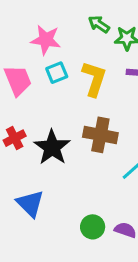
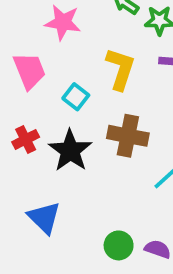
cyan square: (57, 73) -> (76, 97), moved, turned -30

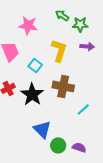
blue triangle: (44, 218) -> (42, 129), moved

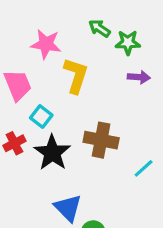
yellow L-shape: (59, 50) -> (76, 76), moved
cyan square: (35, 65) -> (41, 116), moved
cyan line: (83, 109) -> (144, 168), moved

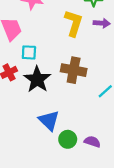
yellow L-shape: (76, 76) -> (74, 23), moved
cyan square: (41, 116) -> (29, 52), turned -35

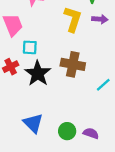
blue triangle: (49, 121) -> (33, 123), moved

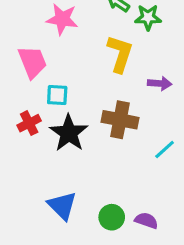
purple arrow: (100, 19) -> (160, 83), moved

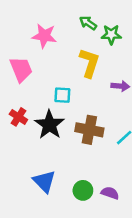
cyan square: (57, 95) -> (62, 95), moved
brown cross: (120, 120) -> (89, 130), moved
red cross: (29, 123) -> (18, 117), turned -30

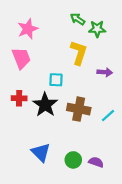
pink star: (44, 36) -> (28, 29), moved, turned -30
red cross: (18, 117) -> (19, 98), turned -32

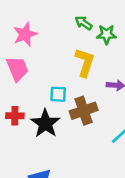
brown cross: (79, 109) -> (84, 111), moved, turned -30

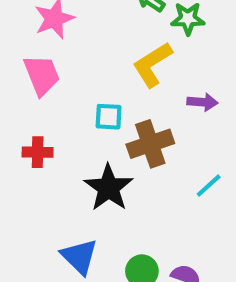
yellow L-shape: (85, 62) -> (152, 65), turned -140
black star: (45, 123) -> (109, 188), moved

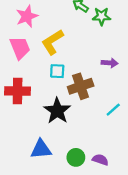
yellow L-shape: (152, 65) -> (53, 42), moved
red cross: (38, 152) -> (18, 91), size x1.5
blue triangle: (79, 257) -> (41, 149), turned -50

